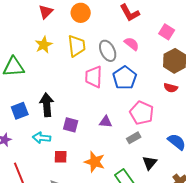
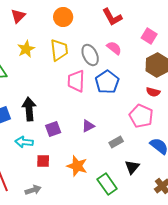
red triangle: (46, 12) -> (18, 16), moved
pink pentagon: (142, 113) -> (141, 116), moved
purple triangle: (106, 122) -> (88, 126), turned -32
purple square: (71, 125) -> (53, 129), turned -35

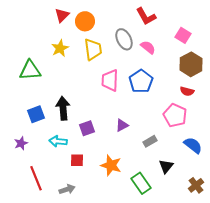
red triangle: (18, 16) -> (62, 15), moved
orange circle: (63, 17) -> (85, 21), moved
gray ellipse: (90, 55) -> (124, 39), moved

